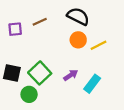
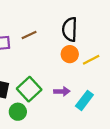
black semicircle: (78, 16) -> (70, 29), turned -115
purple arrow: (71, 75) -> (62, 91), turned 32

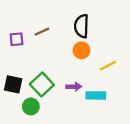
yellow line: (91, 60) -> (108, 66), moved
cyan rectangle: (84, 100) -> (96, 95), turned 54

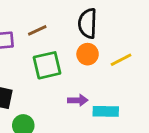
yellow line: (108, 66) -> (121, 60), moved
green square: (42, 84) -> (47, 65), moved, turned 30

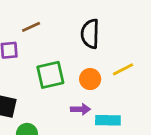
brown line: (37, 30) -> (31, 27), moved
orange circle: (88, 54) -> (90, 79), moved

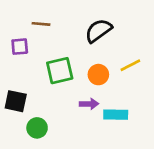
brown line: (31, 27) -> (41, 24), turned 30
black semicircle: (90, 34) -> (98, 31), turned 52

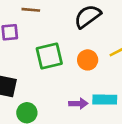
purple arrow: (89, 104) -> (78, 104), moved

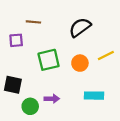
purple arrow: (78, 104) -> (52, 99), moved

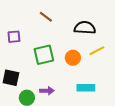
brown line: (33, 22) -> (46, 17), moved, turned 32
black semicircle: (80, 27) -> (85, 28), moved, turned 40

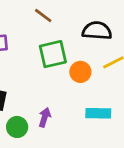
green square: (44, 55) -> (53, 54), moved
purple arrow: (47, 91) -> (45, 117), turned -72

